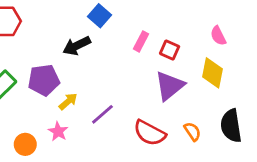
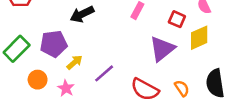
red square: (170, 50) -> (177, 19), moved
yellow diamond: (212, 73) -> (199, 38), turned 55
orange circle: (25, 144) -> (38, 80), moved

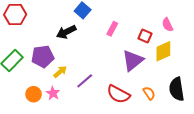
orange circle: (38, 80) -> (34, 94), moved

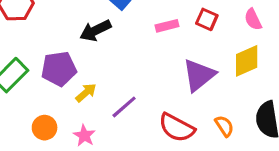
pink rectangle: (112, 29) -> (167, 26), turned 48
red square: (145, 36) -> (207, 19), moved
pink star: (53, 93) -> (84, 136), moved

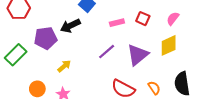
pink semicircle: (253, 19) -> (173, 19), turned 64
purple pentagon: (59, 69) -> (46, 38), moved
purple line: (124, 107) -> (107, 52), moved

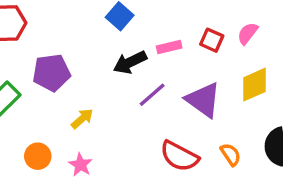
pink semicircle: (173, 19) -> (248, 33), moved
black arrow: (70, 26) -> (130, 62), moved
purple triangle: (138, 55) -> (203, 100), turned -45

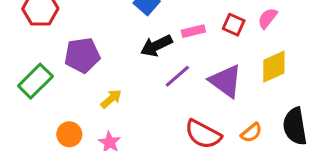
orange semicircle: (231, 154) -> (251, 133), turned 85

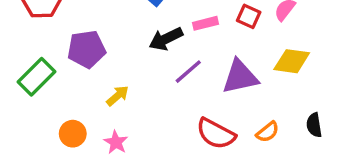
yellow diamond: (274, 67) -> (292, 61), turned 32
purple triangle: (226, 81) -> (240, 77), turned -48
black semicircle: (295, 126) -> (314, 125), size x0.6

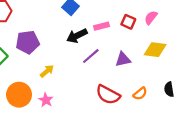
purple triangle: (240, 77) -> (123, 59), size x0.7
orange circle: (73, 134) -> (19, 95), size x1.5

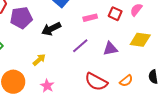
black arrow: (77, 36) -> (51, 29), moved
purple pentagon: (28, 42) -> (21, 18), moved
pink star: (46, 100) -> (47, 86), moved

